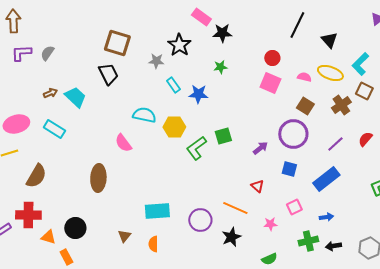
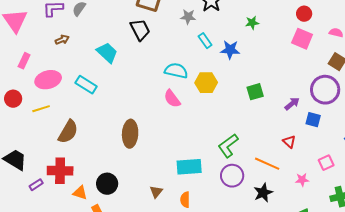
brown arrow: (50, 93) -> (62, 40), moved
pink semicircle: (123, 143) -> (172, 99), moved
green L-shape: (196, 148) -> (228, 146), moved
blue square: (289, 169) -> (313, 120), moved

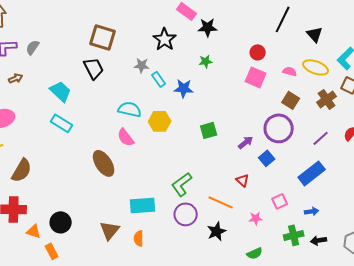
gray star: (188, 17) -> (142, 65), moved
cyan rectangle: (86, 85) -> (62, 123), moved
blue square: (313, 120) -> (267, 158), turned 35
brown ellipse: (130, 134) -> (104, 163), moved, turned -36
brown triangle: (156, 192) -> (110, 230), size x1.5

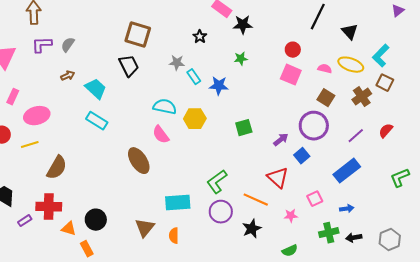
black star: (165, 39) -> (200, 37), size x0.6
brown arrow: (16, 78) -> (68, 76), moved
red triangle: (243, 180) -> (278, 178), size x1.6

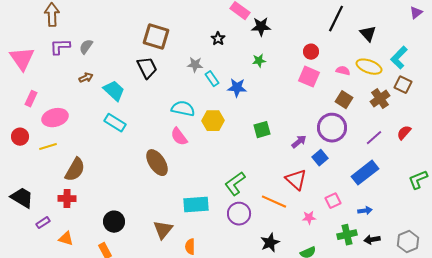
red cross: (49, 207) -> (67, 199), moved, size x0.7
orange triangle: (69, 229) -> (66, 239), moved
black star: (252, 229) -> (270, 243), moved
orange semicircle: (174, 236) -> (190, 247), moved

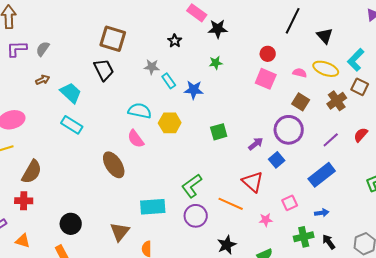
black arrow: (372, 240) -> (329, 242), turned 63

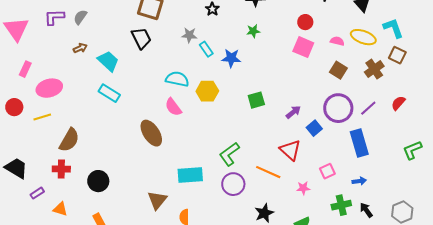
cyan L-shape: (356, 60) -> (393, 28), turned 115
purple circle: (289, 130) -> (338, 108), moved
blue rectangle: (322, 175) -> (359, 143), turned -68
black circle: (71, 224) -> (98, 181), moved

